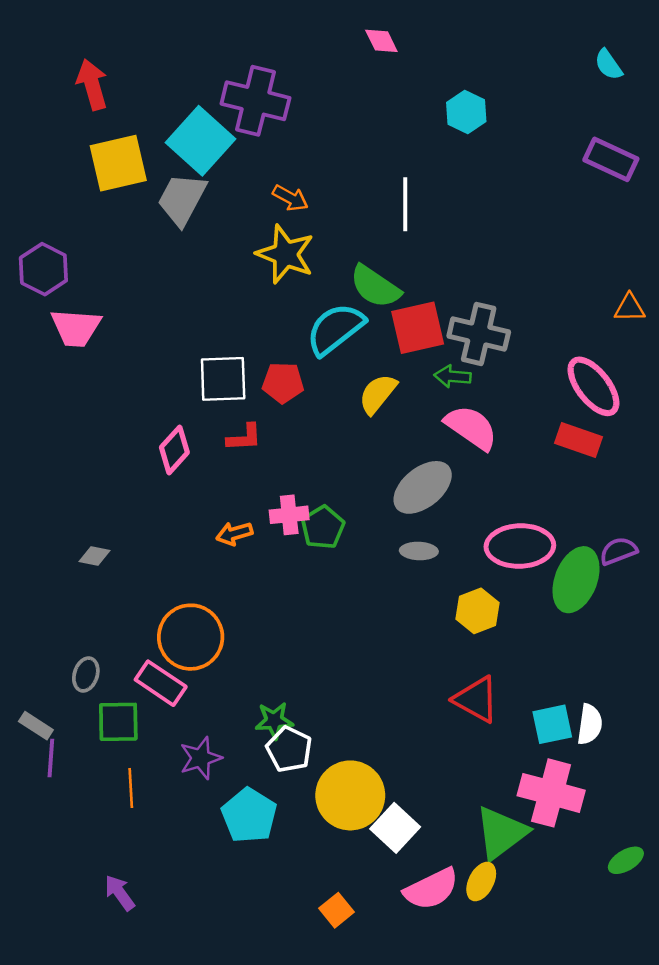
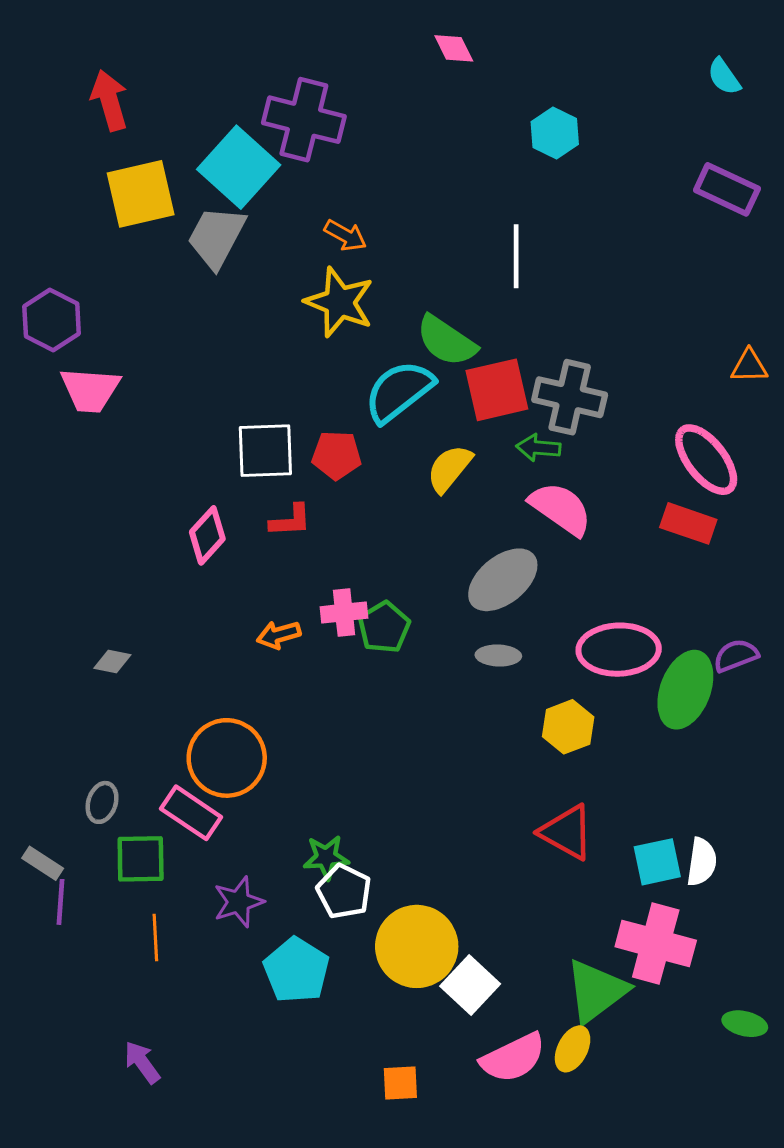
white line: (405, 204) -> (516, 256), moved
green ellipse: (626, 860) -> (745, 1024), turned 44
orange square: (337, 910) -> (400, 1083), turned 36

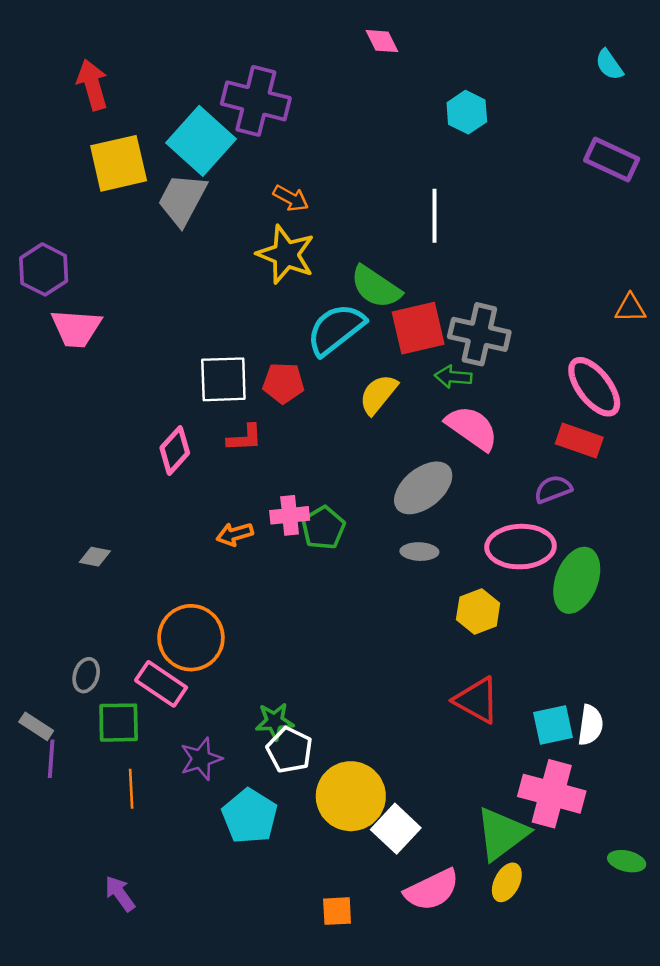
purple semicircle: (736, 656) -> (553, 489), moved
yellow ellipse: (573, 1049) -> (507, 882), moved

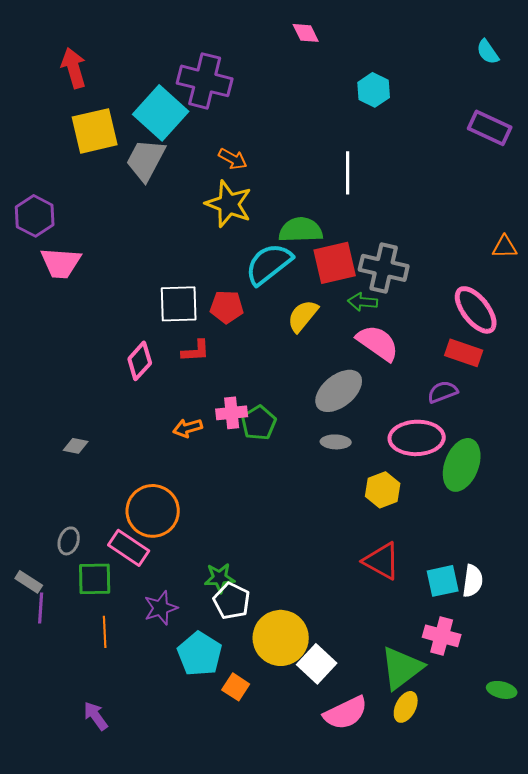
green semicircle: (376, 287) -> (301, 230), turned 144
pink cross: (552, 794) -> (442, 636), size x0.7
orange square: (337, 911) -> (236, 687), moved, turned 36

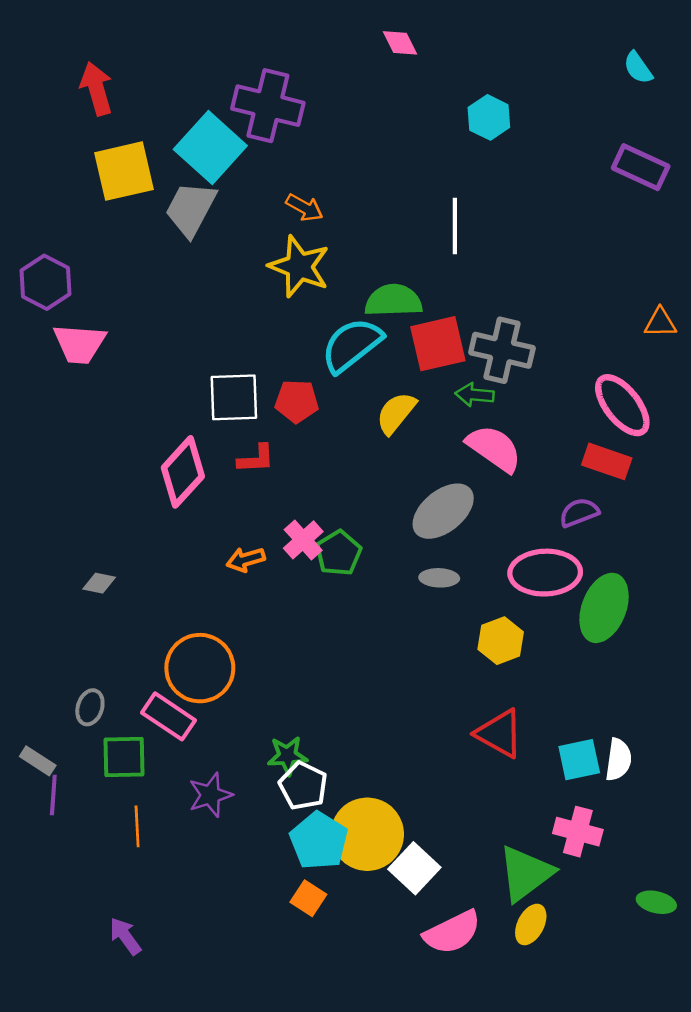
pink diamond: (140, 361) -> (183, 472), size x1.4
pink cross: (232, 413) -> (303, 540), turned -36
cyan pentagon: (200, 654) -> (319, 841), moved

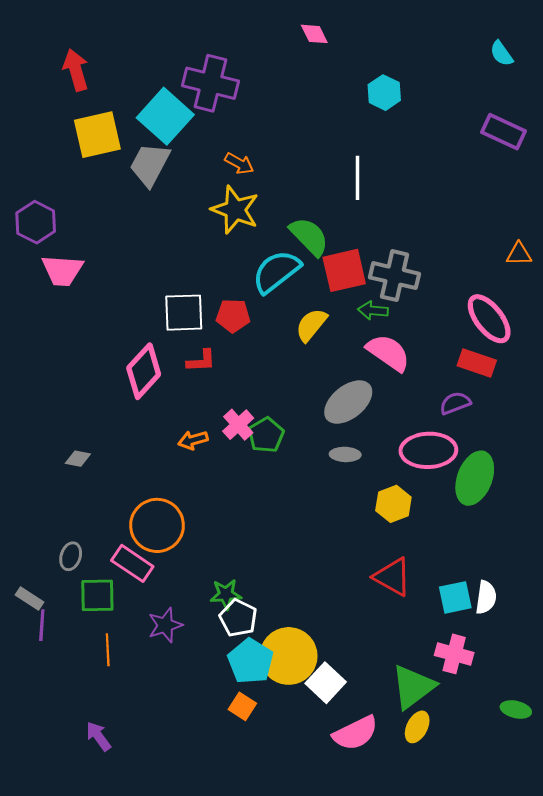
green semicircle: (393, 301) -> (309, 236), turned 48

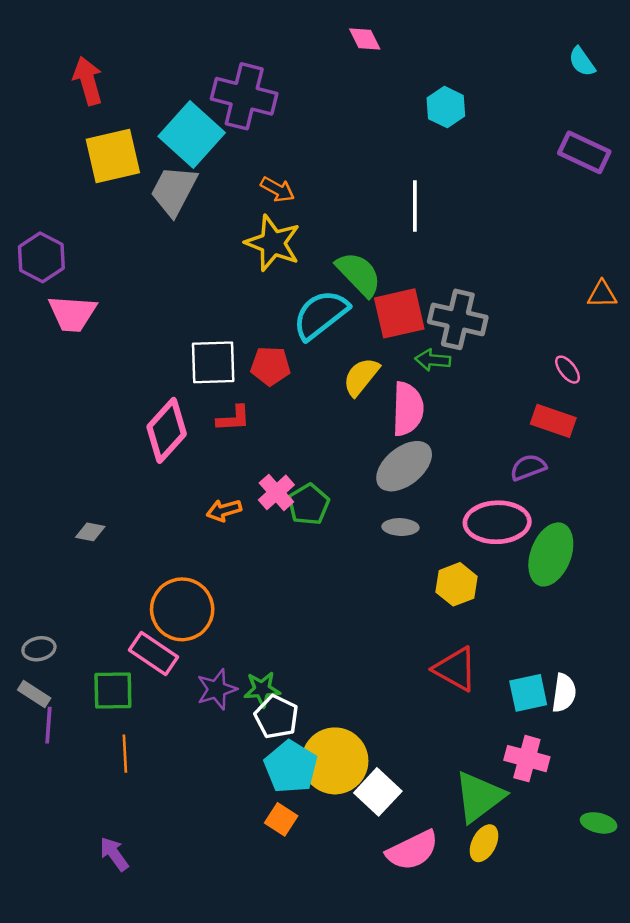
pink ellipse: (489, 319) -> (568, 370), size x0.5
pink semicircle: (388, 353) -> (408, 409), moved, turned 57
gray ellipse: (71, 556) -> (39, 649), moved, turned 60
purple star: (165, 625) -> (217, 689), moved

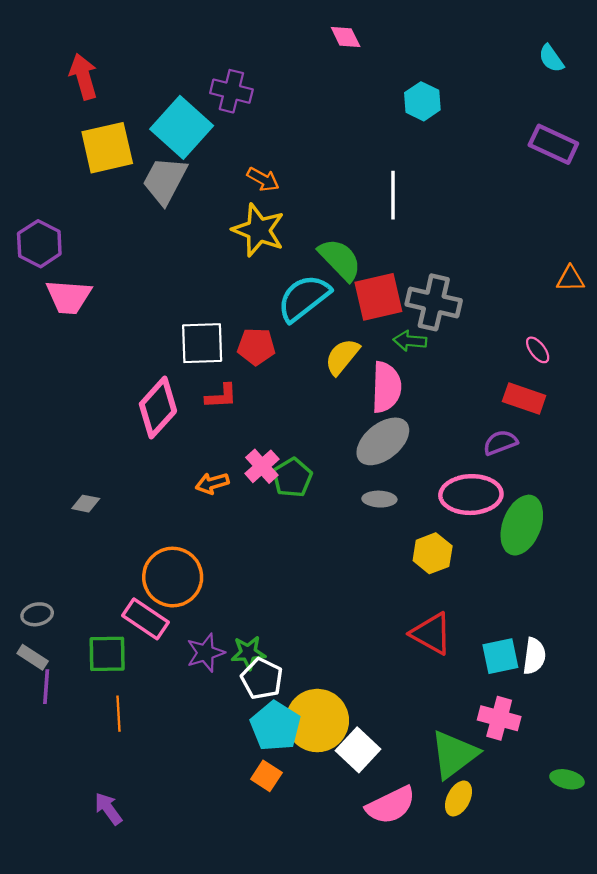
purple cross: (244, 96) -> (231, 91), size x0.7

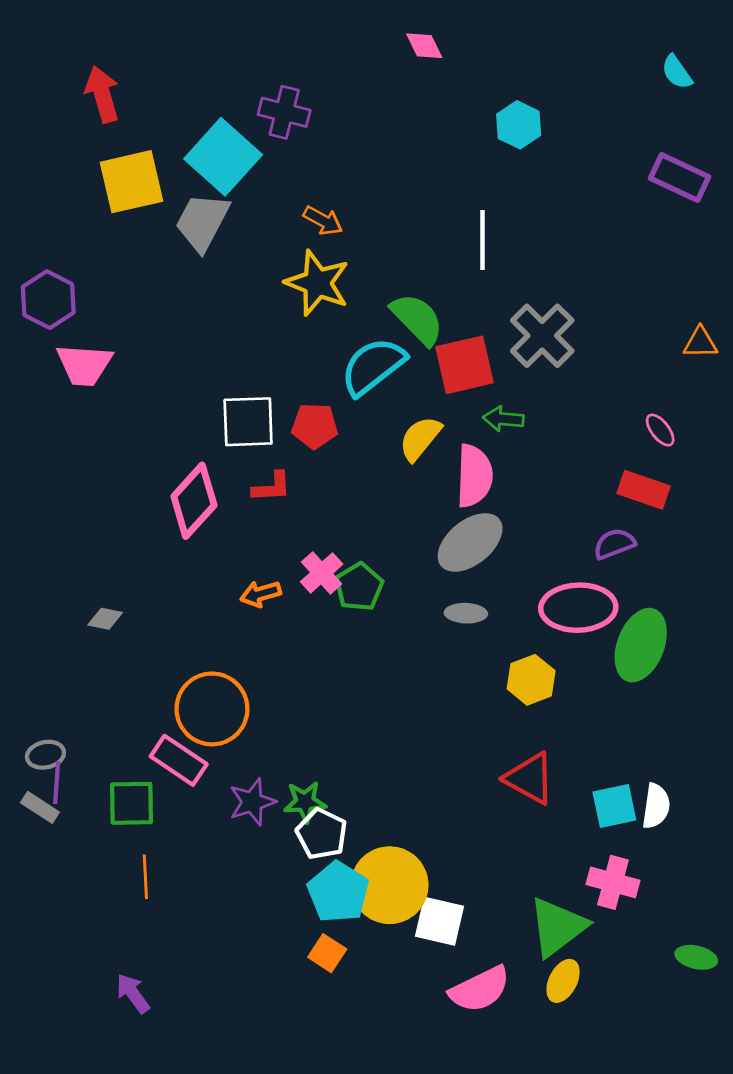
gray cross: (434, 302) -> (542, 336), moved, turned 32
purple line: (46, 687) -> (57, 782), moved
white square: (358, 750) -> (440, 921), turned -30

